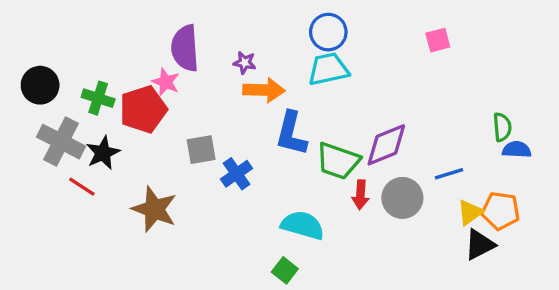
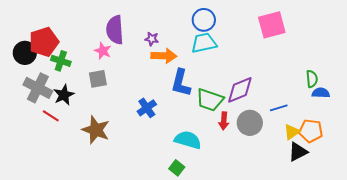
pink square: (438, 40) -> (272, 25), size x1.8
red pentagon: (143, 109) -> (44, 42), moved
gray square: (201, 150) -> (98, 79), moved

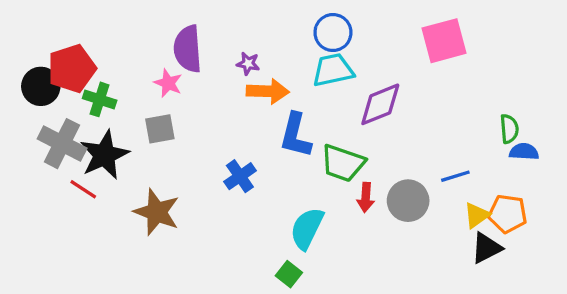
purple diamond: (240, 90) -> (380, 104), moved
black star: (64, 95) -> (104, 155), size x1.4
cyan semicircle: (188, 140) -> (307, 228), turned -80

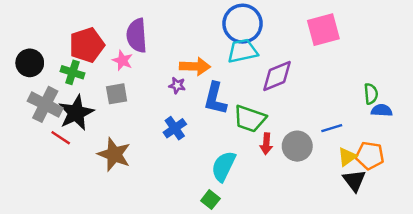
blue circle: (333, 33) -> (243, 24), size x1.4
purple star: (248, 64) -> (177, 85), moved
red pentagon: (72, 68) -> (87, 45), moved
black triangle: (486, 248) -> (354, 181), turned -40

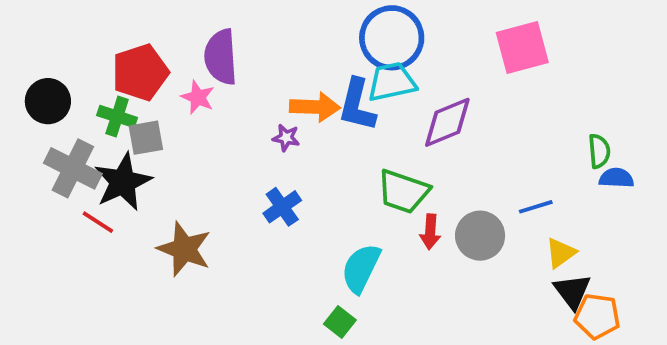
gray square: (117, 94) -> (146, 138), moved
blue L-shape: (215, 99) -> (357, 105), moved
orange pentagon: (370, 156) -> (597, 316), moved

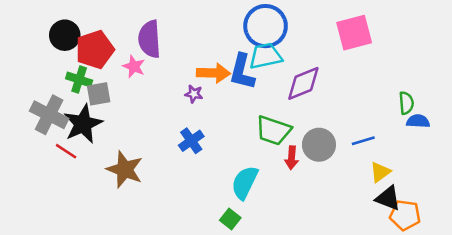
black circle: (48, 101) -> (65, 35), moved
gray circle: (480, 236) -> (319, 145), moved
black triangle: (572, 291) -> (388, 198), turned -32

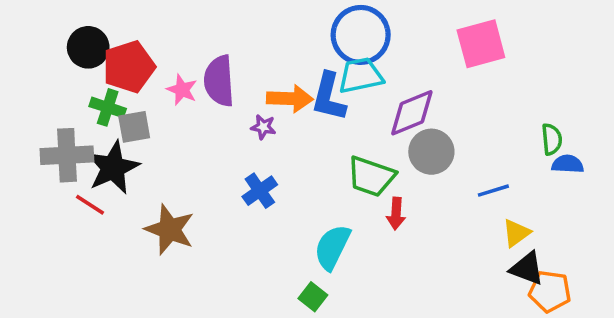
purple semicircle: (149, 39) -> (219, 81), moved
gray cross: (49, 115) -> (67, 155), turned -30
gray circle: (319, 145) -> (431, 152), moved

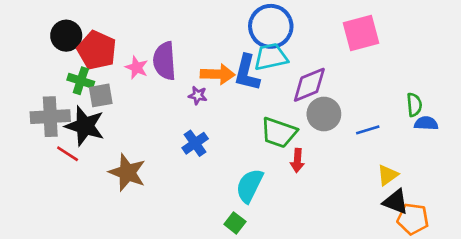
red pentagon: (129, 67) -> (97, 50), turned -30
black star: (113, 168) -> (85, 126), turned -30
blue line: (493, 191) -> (368, 130), moved

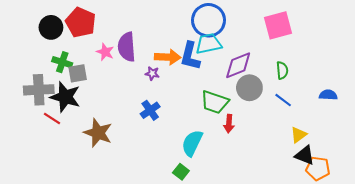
red pentagon: (97, 50) -> (81, 22), moved
green semicircle: (414, 105) -> (282, 70), moved
blue line: (368, 130) -> (283, 100), turned 54

